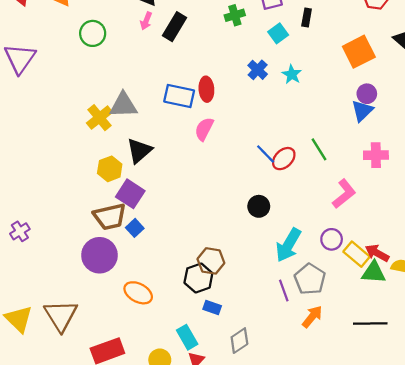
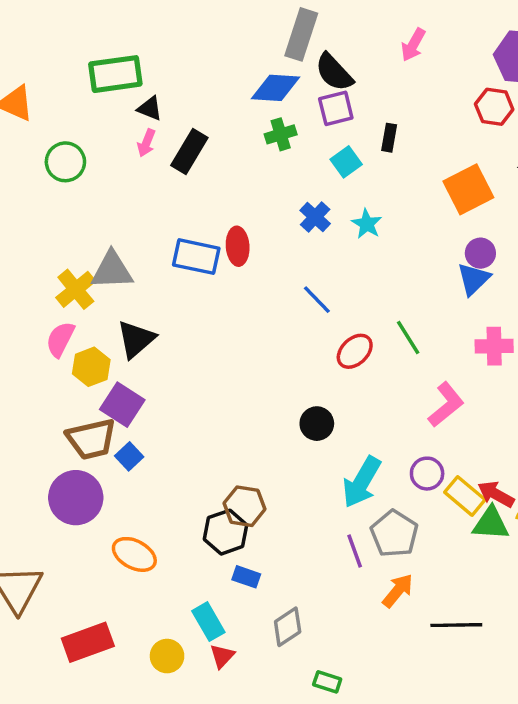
pink semicircle: (204, 129) -> (60, 339), moved
blue line: (266, 154) -> (317, 300), moved
black line: (370, 323) -> (456, 625), moved

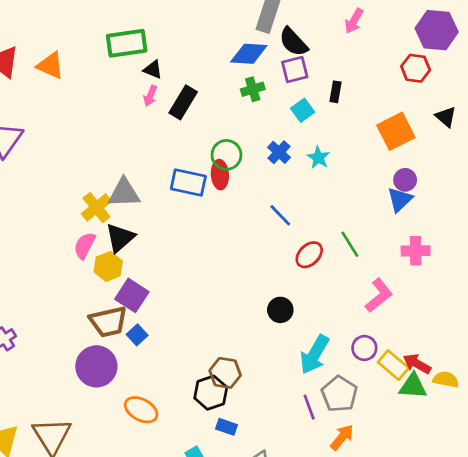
green circle: (65, 162) -> (226, 155), moved
black triangle: (136, 339) -> (120, 238), moved

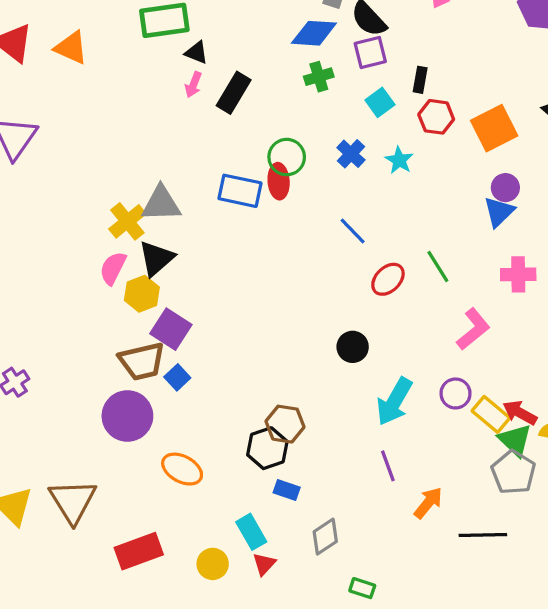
red hexagon: (416, 68) -> (436, 117), moved
green triangle: (413, 386) -> (515, 440), turned 40
gray pentagon: (339, 394) -> (513, 472), moved

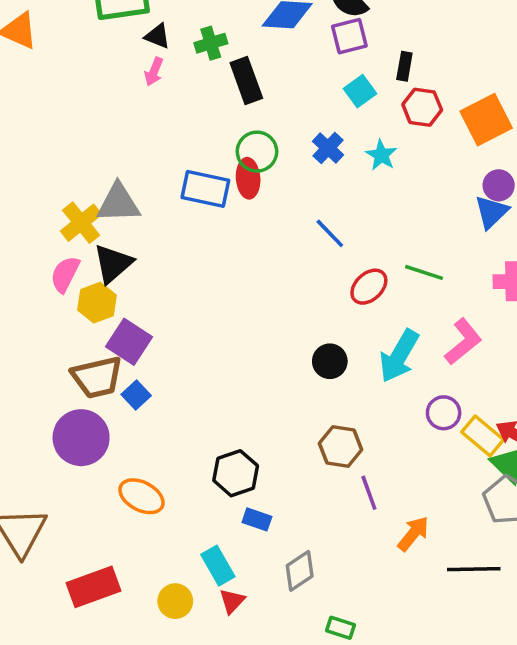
green cross: (319, 77) -> (211, 43), moved
black rectangle: (234, 93) -> (246, 81), moved, turned -51
green line: (438, 266) -> (424, 272), turned -40
cyan arrow: (394, 402) -> (399, 356), moved
brown hexagon: (285, 424) -> (340, 447), moved

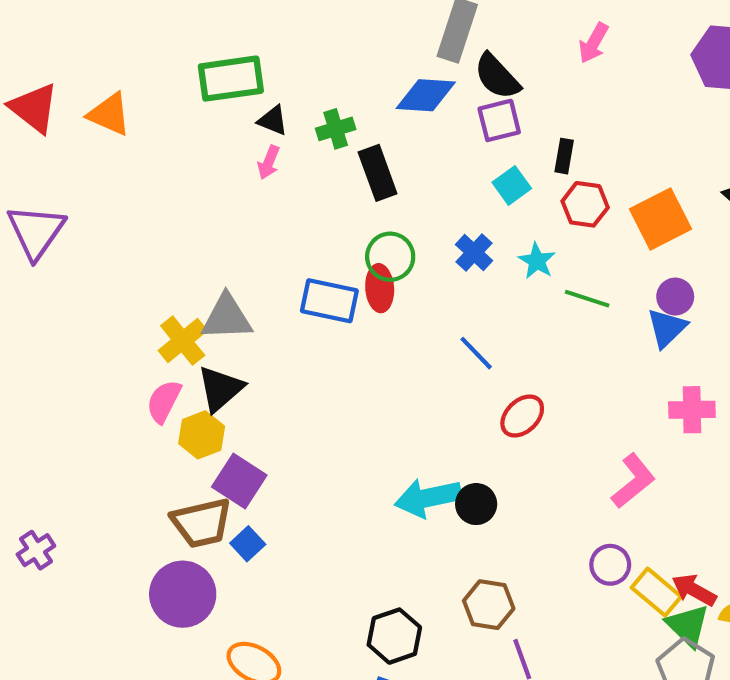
green line: (424, 272) -> (587, 299), moved
cyan arrow: (399, 356) -> (428, 498), moved, turned 48
black hexagon: (236, 473) -> (394, 636), moved

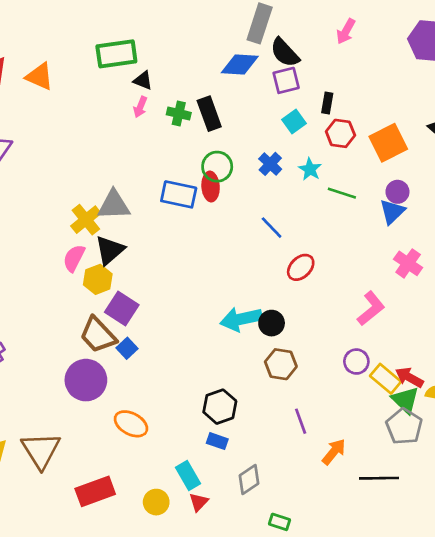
green cross: (336, 129) -> (179, 114), moved, turned 30
pink cross: (692, 410) -> (408, 263), turned 36
brown trapezoid: (202, 523) -> (98, 335), turned 60
brown hexagon: (489, 605) -> (281, 364), moved

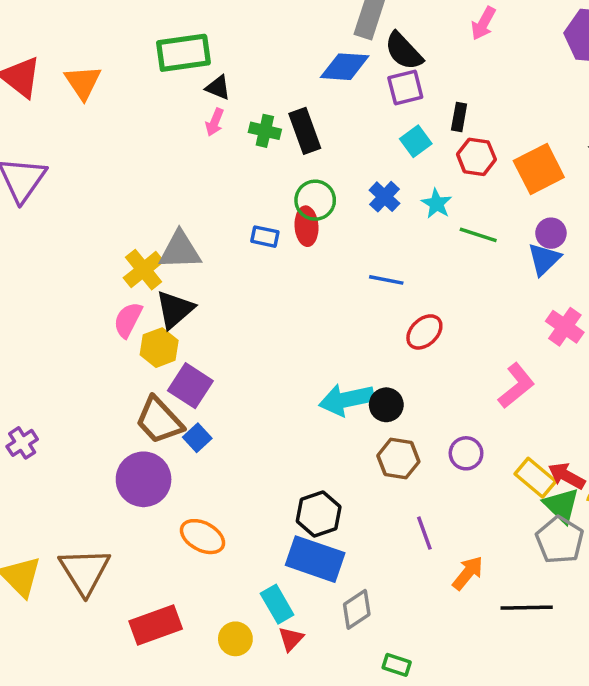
orange triangle: (40, 76) -> (83, 82), turned 32
blue rectangle: (179, 194) -> (265, 237), size x0.6
blue line: (272, 228) -> (386, 280), turned -35
purple circle: (356, 362) -> (466, 453), moved
blue rectangle: (217, 441) -> (315, 559), size x2.0

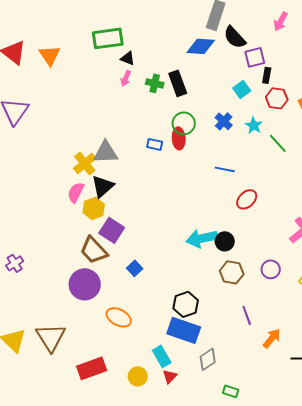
purple square: (405, 87) -> (255, 57), moved
green line: (478, 235) -> (278, 143), turned 30
blue square: (197, 438) -> (135, 268), moved

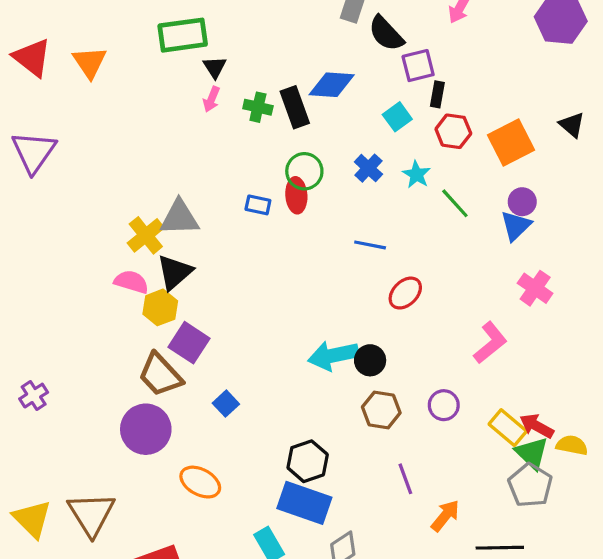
blue diamond: (201, 46) -> (332, 85), moved
black triangle: (128, 58) -> (215, 67), turned 35
pink semicircle: (76, 192) -> (131, 282), turned 80

